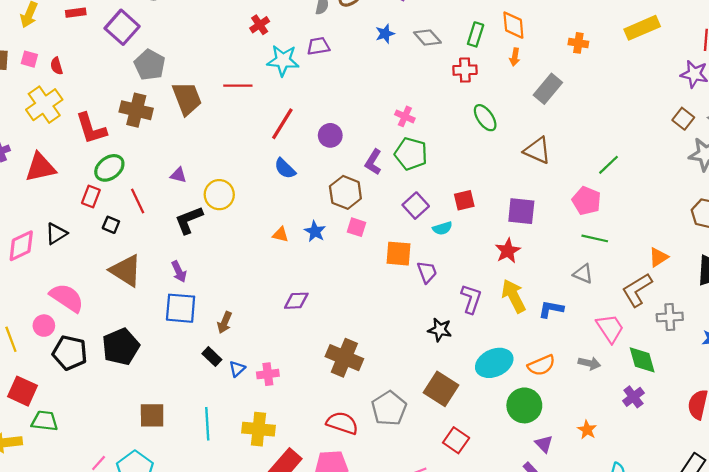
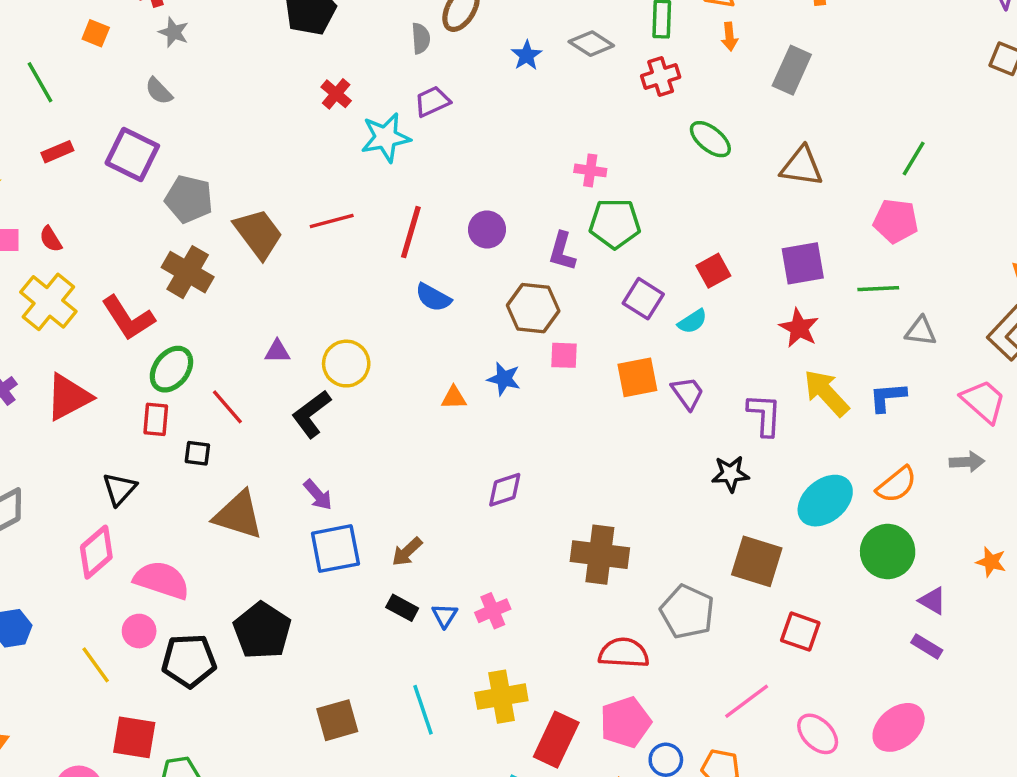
red line: (238, 86) -> (332, 221), moved
brown cross: (136, 110) -> (188, 272), turned 32
green line: (595, 238) -> (878, 289), moved
pink diamond: (21, 246) -> (96, 552), moved
brown arrow: (225, 322) -> (407, 552), turned 40

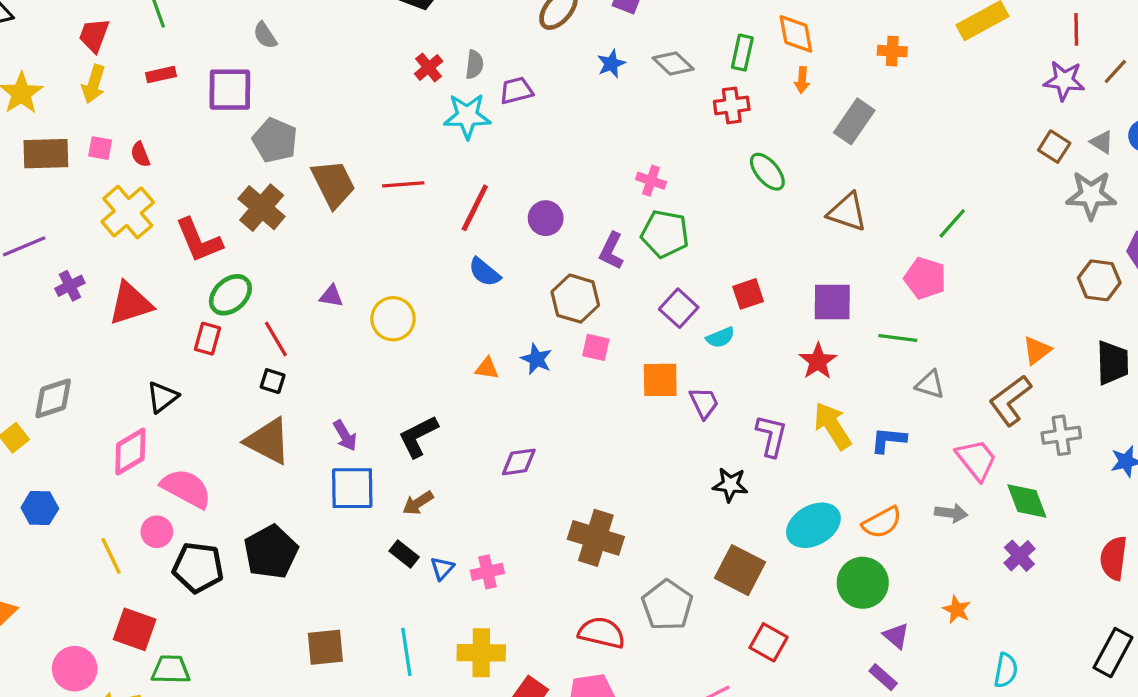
gray semicircle: (421, 38) -> (474, 65), moved
purple square: (132, 154) -> (230, 90), turned -36
black L-shape: (311, 414) -> (418, 436), moved
black square: (197, 453) -> (273, 381), moved

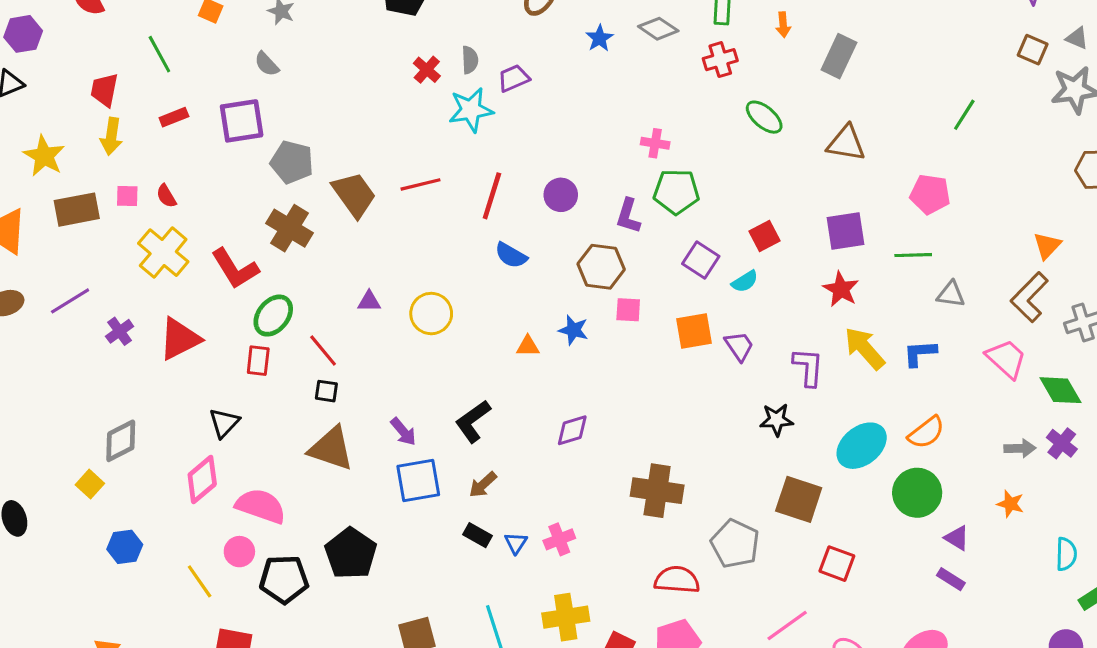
green line: (952, 223) -> (964, 115), moved
gray arrow: (951, 513) -> (1020, 448), moved

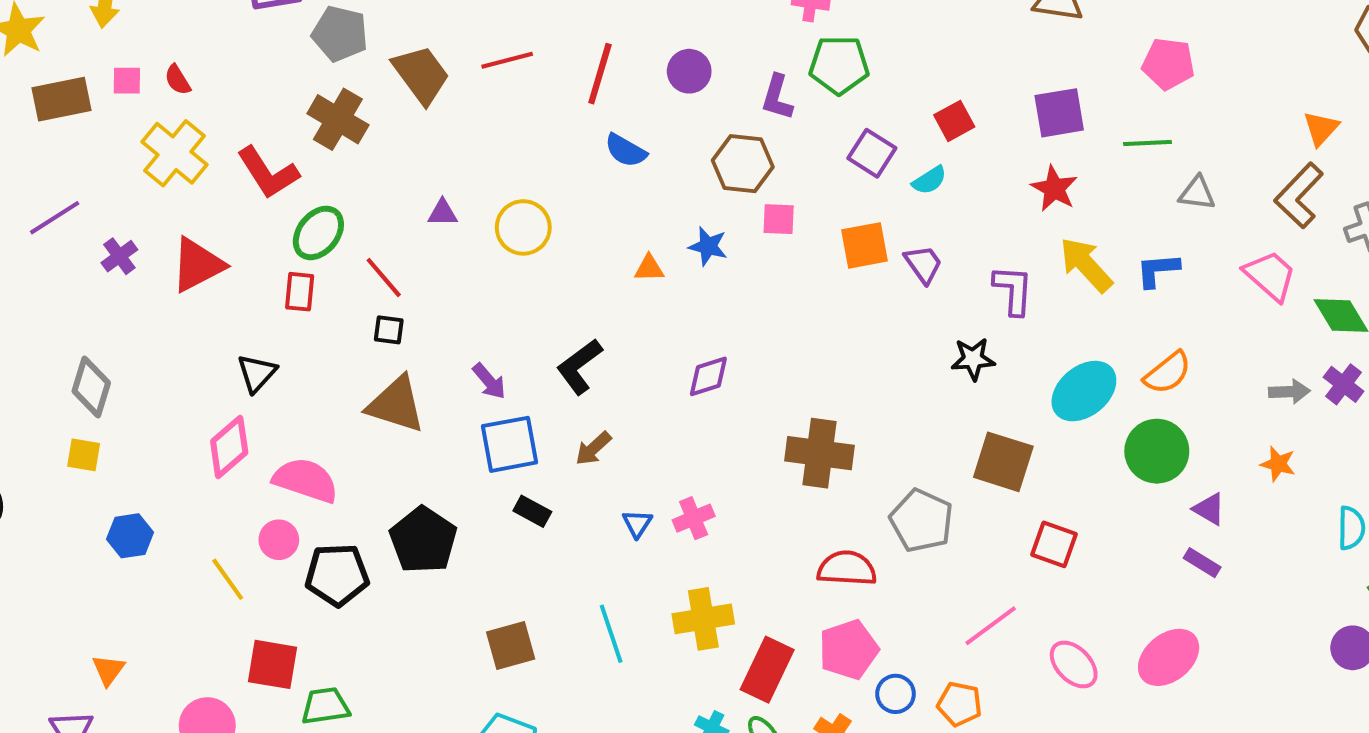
gray diamond: (121, 441) -> (91, 387), moved, turned -45
yellow square: (90, 484) -> (84, 455), turned -32
black rectangle: (478, 535) -> (532, 511), moved

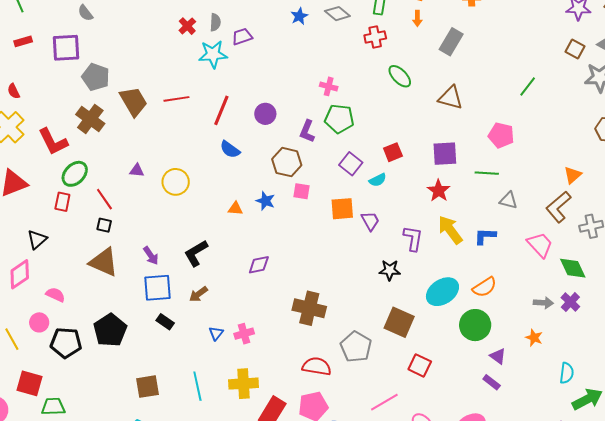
pink semicircle: (306, 480) -> (55, 295), size x0.6

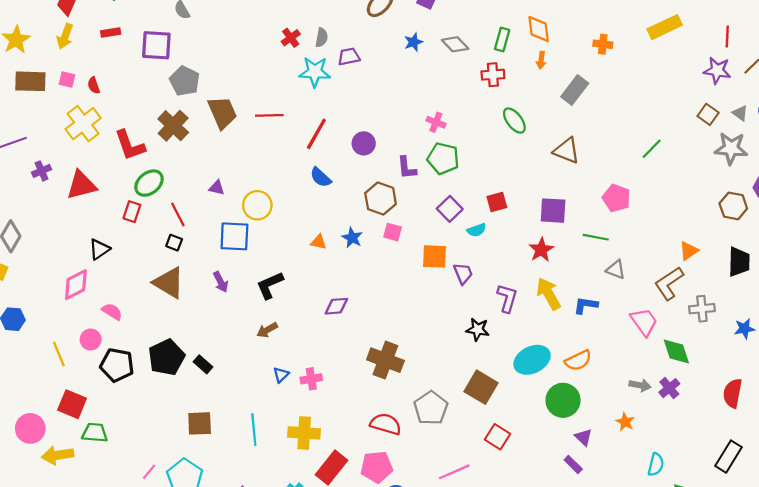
purple L-shape: (307, 131) -> (407, 168), turned -35
blue square: (158, 288) -> (234, 236), moved
black rectangle: (165, 322) -> (203, 364), moved

